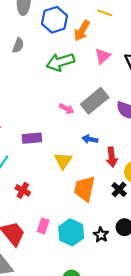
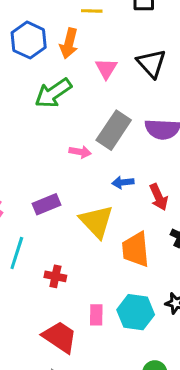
yellow triangle: (63, 161) -> (96, 221), size x1.4

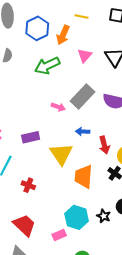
pink rectangle: (96, 315) -> (59, 235), moved, turned 56

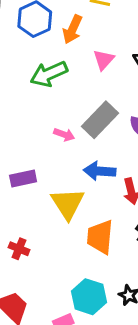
blue arrow: (83, 132) -> (100, 171), size x1.5

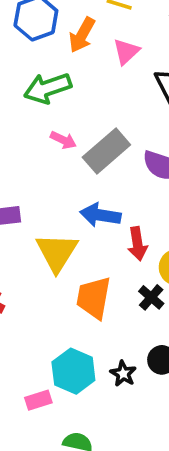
pink triangle: (104, 60) -> (126, 52), moved
pink arrow: (64, 135) -> (63, 140), moved

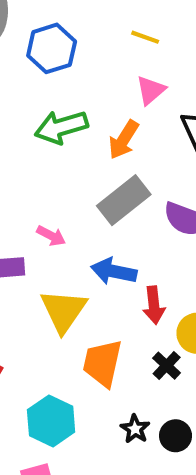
orange arrow: (82, 35) -> (124, 140), moved
pink arrow: (63, 140) -> (51, 236), moved
cyan hexagon: (73, 371) -> (51, 421), moved
black star: (123, 374) -> (135, 429), moved

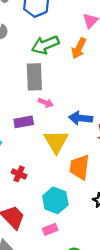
gray rectangle: (124, 200) -> (34, 77), moved, turned -48

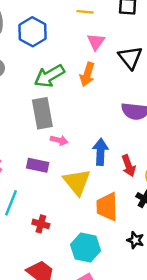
blue arrow: (81, 118) -> (100, 152), turned 95
purple rectangle: (24, 122) -> (38, 165), turned 30

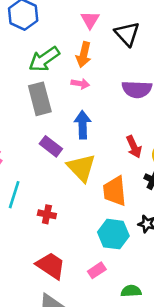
pink arrow: (59, 140) -> (80, 84), moved
blue arrow: (100, 152) -> (83, 125), moved
purple rectangle: (38, 165) -> (51, 146), moved, turned 30
cyan hexagon: (86, 248) -> (113, 234), moved

